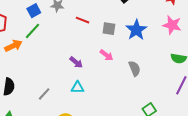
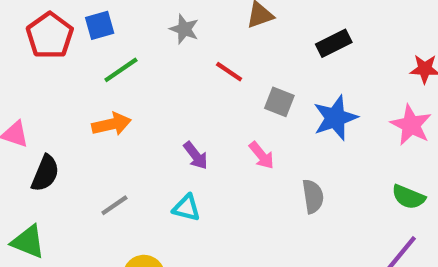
blue square: (34, 11) -> (100, 25), moved
orange arrow: (13, 46) -> (111, 124), moved

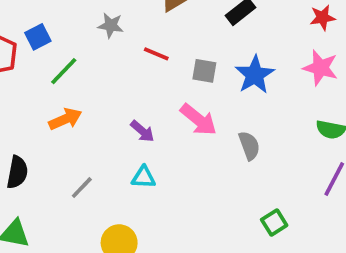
pink arrow: (262, 155) -> (198, 120), size x1.5

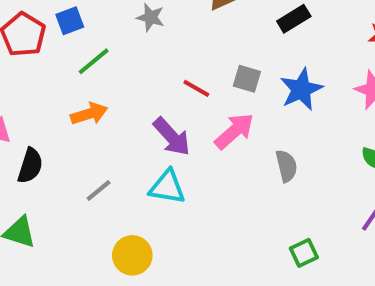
red line: (156, 54) -> (196, 88), moved
pink arrow: (198, 120) -> (234, 131), turned -87
purple arrow: (142, 131) -> (172, 137), size x1.5
cyan triangle: (144, 177) -> (167, 187), size x1.4

